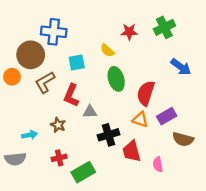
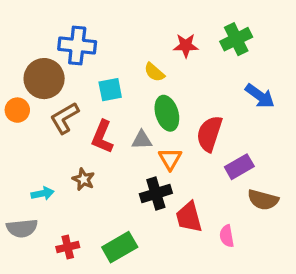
gray triangle: (90, 112) -> (142, 140), moved
orange triangle: (140, 119) -> (170, 159), moved, turned 42
red cross: (59, 158) -> (68, 247), moved

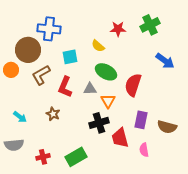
green ellipse: (167, 113) -> (106, 72), turned -45
purple rectangle: (239, 167) -> (141, 120), moved, turned -48
cyan arrow: (43, 194) -> (20, 117), moved, turned 48

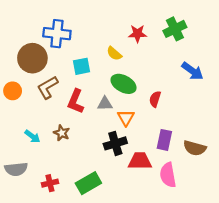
orange circle: (11, 70) -> (13, 91), moved
red semicircle: (133, 85) -> (155, 99), size x0.6
cyan arrow: (20, 117) -> (32, 136), moved
red trapezoid: (120, 138) -> (140, 161), turned 105
pink semicircle: (144, 150) -> (168, 175), size x1.5

